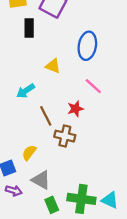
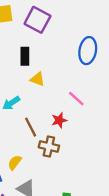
black rectangle: (29, 28) -> (25, 56), moved
blue ellipse: (87, 46) -> (88, 51), moved

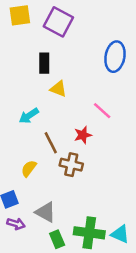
yellow semicircle: (15, 162) -> (29, 168), moved

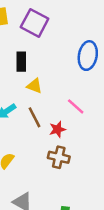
brown line: (51, 143) -> (35, 117), moved
brown cross: (71, 165) -> (59, 157), moved

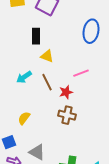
pink line: (76, 106) -> (81, 73), turned -63

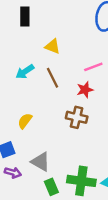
black rectangle: (36, 36) -> (25, 16), moved
red star: (66, 92) -> (85, 90), moved

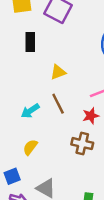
yellow triangle: (53, 46) -> (58, 72), turned -42
cyan arrow: (25, 72) -> (30, 111), moved

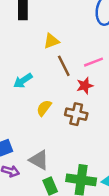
brown line: (58, 104) -> (64, 66), moved
yellow semicircle: (30, 147) -> (44, 108), moved

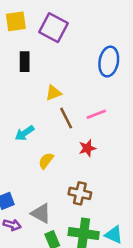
red star: (85, 86) -> (87, 148), moved
brown cross: (76, 114) -> (80, 193), moved

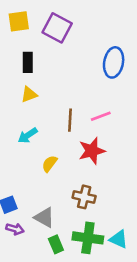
yellow triangle: (53, 93) -> (29, 94), moved
brown line: (66, 118) -> (70, 120), turned 30
red star: (87, 148) -> (92, 151), size x1.5

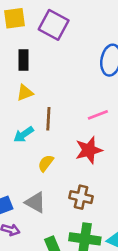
brown line: (70, 120) -> (48, 119), moved
gray triangle: (44, 217) -> (35, 202), moved

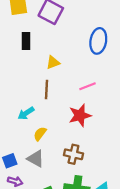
yellow triangle: (25, 93) -> (53, 63), moved
cyan arrow: (24, 134) -> (26, 113), moved
yellow semicircle: (46, 163) -> (40, 134), moved

